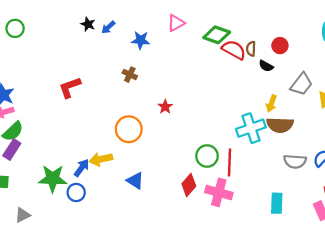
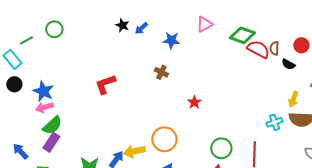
cyan cross: (251, 128) -> (274, 122), size x0.6
orange circle: (129, 129) -> (164, 139), moved
green circle: (207, 156) -> (221, 148), moved

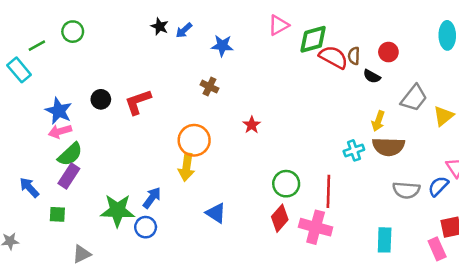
pink triangle: (204, 24) -> (279, 25), moved
green diamond: (242, 35) -> (313, 39), turned -35
black circle: (14, 84) -> (101, 99), moved
orange circle: (164, 139) -> (194, 140), moved
yellow arrow: (134, 151) -> (186, 167), moved, turned -70

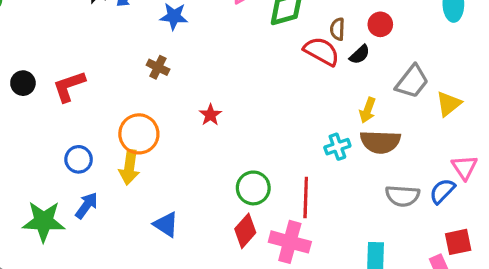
red semicircle: (333, 57) -> (322, 51), moved
black semicircle: (372, 76) -> (360, 55), turned -72
blue circle: (146, 227) -> (79, 159), moved

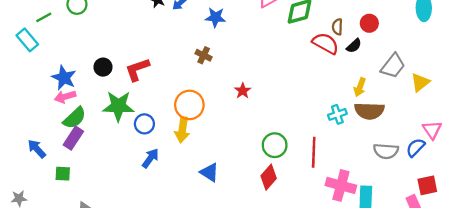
green star: (44, 221) -> (118, 106), moved
pink cross: (290, 242) -> (341, 185), moved

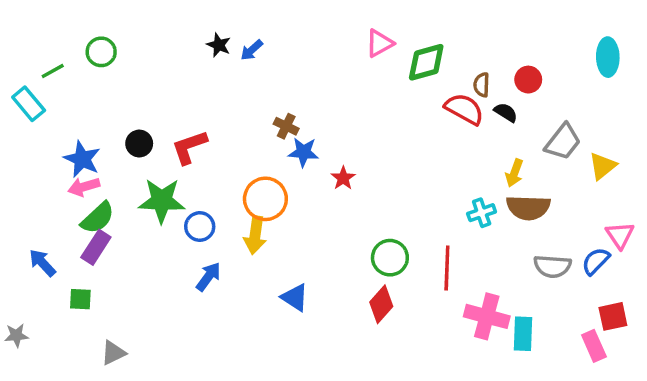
blue star: (215, 17) -> (303, 152), moved
black semicircle: (354, 46) -> (506, 112), turned -105

